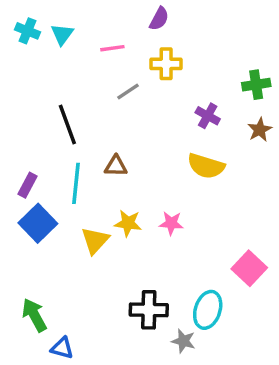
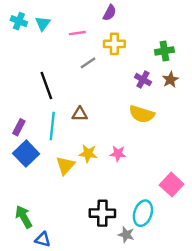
green cross: (256, 85) -> (164, 51), moved
brown star: (260, 130) -> (170, 80), moved

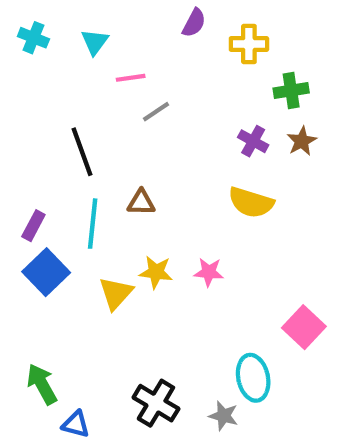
cyan triangle: (43, 24) -> (95, 42), moved
pink line: (77, 33) -> (131, 78), moved
yellow cross: (114, 44) -> (249, 44), moved
black cross: (102, 213) -> (156, 403), moved, turned 30
cyan ellipse: (143, 213) -> (253, 378), turned -30

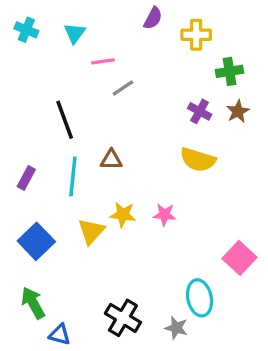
blue square: (46, 272) -> (36, 241), moved

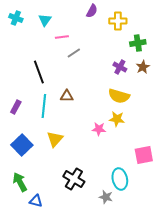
yellow star: (123, 215) -> (117, 119), moved
pink square: (239, 258) -> (144, 155), turned 36
black cross: (123, 318) -> (74, 179), moved

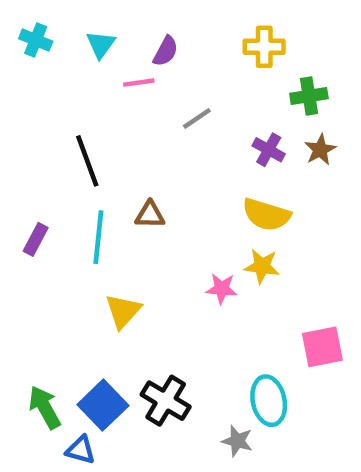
purple semicircle: (92, 11) -> (166, 51), moved
gray line: (74, 53) -> (197, 118), moved
blue square: (22, 145) -> (103, 405), moved

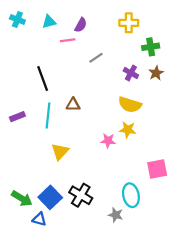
cyan triangle: (101, 44) -> (49, 22), turned 40
purple rectangle: (36, 239) -> (17, 117), turned 40
green arrow: (45, 407) -> (22, 198), turned 150

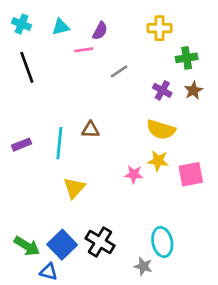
black line: (43, 78) -> (27, 67), moved
pink square: (157, 169) -> (191, 174), moved

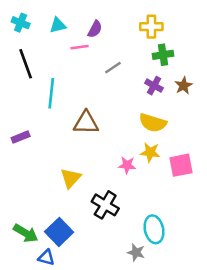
green cross: (187, 58) -> (163, 55), moved
brown triangle: (91, 130) -> (86, 123), size x1.5
cyan line: (59, 143) -> (51, 93), moved
black cross: (100, 242) -> (105, 205), moved

